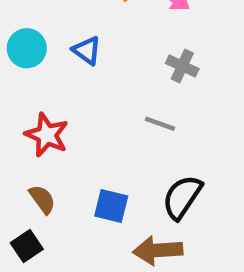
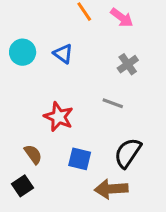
gray cross: (182, 66) -> (128, 64), turned 30
red star: (47, 135) -> (59, 117), moved

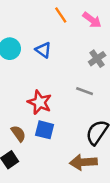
blue square: (80, 159) -> (45, 130), moved

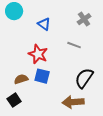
blue triangle: (43, 50) -> (44, 24), moved
brown semicircle: (18, 134) -> (21, 79), turned -72

